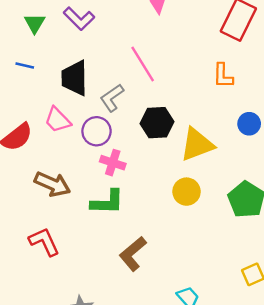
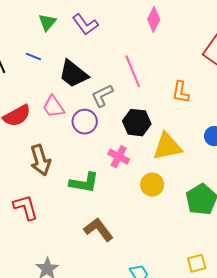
orange L-shape: (223, 76) -> (181, 92), moved
black trapezoid: (75, 78) -> (73, 74), turned -60
pink cross: (113, 163) -> (119, 157), moved
brown arrow: (52, 184) -> (40, 160), turned 40
brown L-shape: (133, 254) -> (98, 230), turned 84

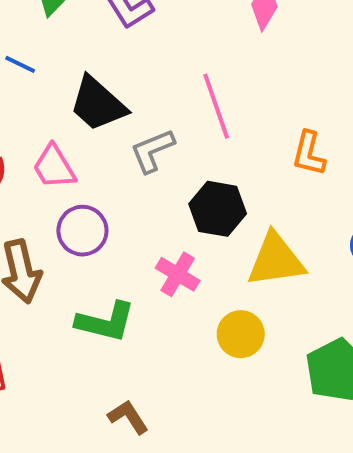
purple circle: (85, 122) -> (82, 231), moved
brown L-shape: (98, 230) -> (128, 417), size x0.7

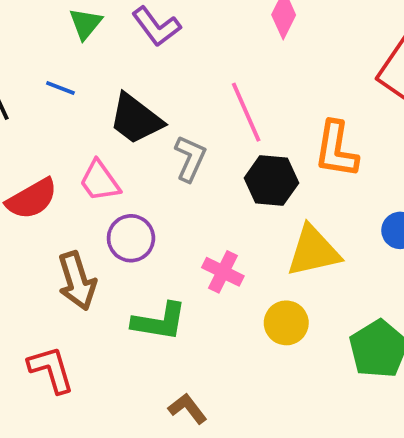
gray L-shape: (152, 151) -> (190, 158), turned 141
orange L-shape: (309, 154) -> (336, 149), size x1.4
black hexagon: (218, 209) -> (271, 180), moved

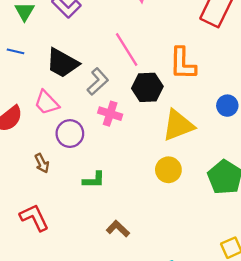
gray L-shape: (190, 158) -> (98, 82), turned 32
pink cross: (223, 272) -> (110, 114), moved
brown arrow: (77, 281) -> (42, 163), size x0.6
green L-shape: (159, 322) -> (94, 180), size x0.7

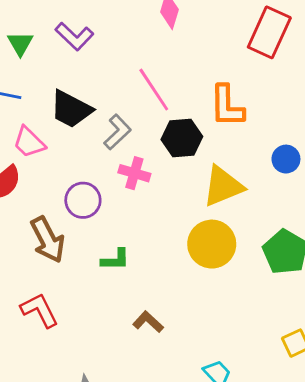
pink trapezoid: (47, 103) -> (29, 142), moved
brown arrow: (42, 163) -> (48, 240), size x1.8
yellow circle: (168, 170) -> (212, 244), size x1.4

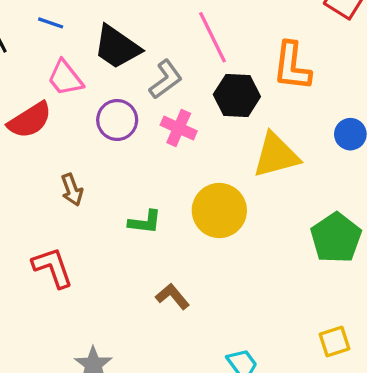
purple circle: (83, 200) -> (117, 120), moved
brown arrow: (48, 240) -> (72, 190), size x0.6
yellow circle: (212, 244) -> (219, 211), moved

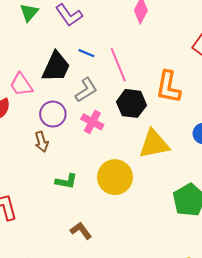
blue line: (51, 23) -> (86, 53), moved
black trapezoid: (117, 47) -> (56, 67), turned -104
brown arrow: (72, 190) -> (42, 142), moved

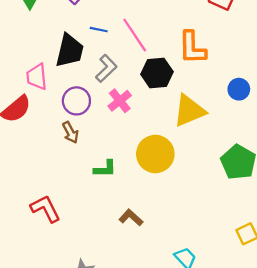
pink trapezoid: (21, 85) -> (37, 77), turned 40
pink cross: (92, 122) -> (120, 101), turned 35

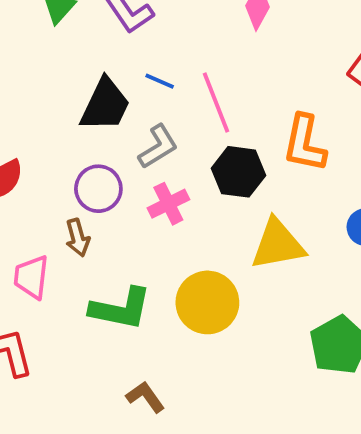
pink trapezoid: (37, 77) -> (31, 277), moved
green L-shape: (105, 169) -> (121, 309), size x1.6

